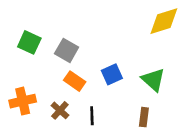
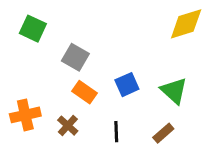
green square: (29, 42) -> (33, 29), moved
black line: (92, 116) -> (116, 132), moved
brown rectangle: (144, 117) -> (163, 133), turned 42

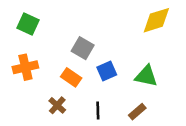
gray square: (75, 57) -> (83, 48), moved
green triangle: (174, 91) -> (146, 76), turned -30
orange cross: (25, 115) -> (25, 67), moved

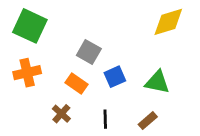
green square: (28, 24) -> (30, 26), size x1.4

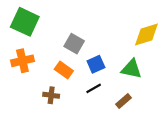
yellow diamond: (168, 22) -> (146, 34), moved
brown cross: (61, 114) -> (51, 95), turned -35
black line: (105, 119) -> (94, 88), moved, turned 63

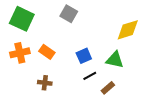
gray square: (74, 44) -> (69, 14), moved
orange rectangle: (64, 70) -> (47, 52), moved
black line: (94, 88) -> (90, 76), moved

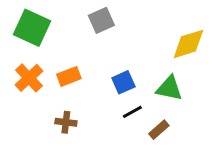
gray square: (69, 14) -> (101, 20), turned 36
orange rectangle: (47, 52) -> (69, 76), turned -56
orange cross: (20, 53) -> (29, 78), turned -30

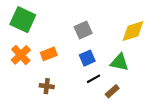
gray square: (101, 20) -> (83, 30), moved

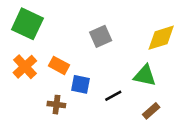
orange rectangle: (49, 54) -> (59, 65), turned 49
blue square: (87, 58) -> (80, 84), moved, turned 35
brown rectangle: (112, 91) -> (151, 111), moved

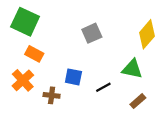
yellow diamond: (161, 38) -> (147, 34), turned -32
orange rectangle: (59, 65) -> (34, 54), moved
orange cross: (25, 67) -> (23, 80), moved

